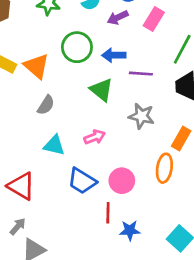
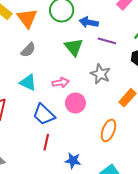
orange ellipse: (164, 168) -> (108, 130), moved
pink circle: (122, 181) -> (75, 103), moved
red line: (108, 213) -> (46, 142), moved

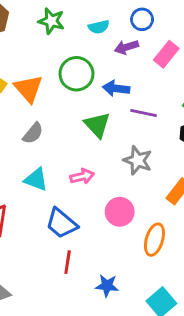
pink circle: (75, 103) -> (120, 212), moved

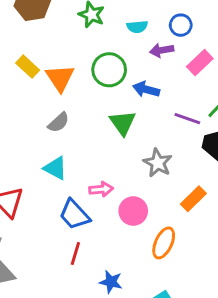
purple line: (144, 113) -> (187, 119), moved
pink arrow: (82, 176) -> (101, 189), moved

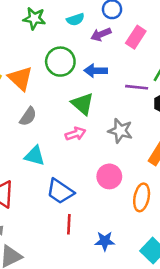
pink arrow: (101, 189) -> (76, 134), moved

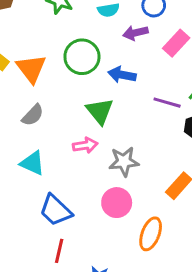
gray star: (120, 131) -> (124, 162), moved, turned -30

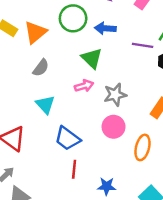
orange triangle: (31, 69) -> (35, 32), turned 35
cyan triangle: (32, 163) -> (45, 105), turned 30

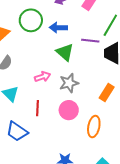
green triangle: (92, 58) -> (65, 52), moved
blue trapezoid: (67, 138) -> (17, 131), moved
red line: (74, 169) -> (38, 108), moved

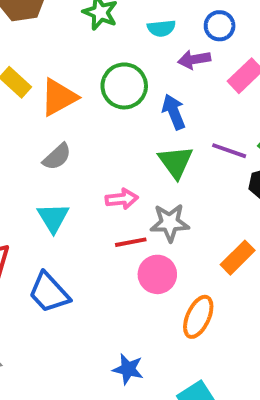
blue arrow: (58, 28) -> (174, 112), turned 54
red line: (38, 108) -> (131, 242), moved, turned 63

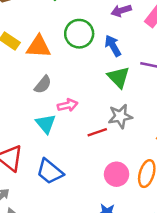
orange triangle: (59, 97) -> (39, 47), turned 40
pink arrow: (122, 199) -> (68, 105), moved
pink circle: (157, 274) -> (117, 174), moved

